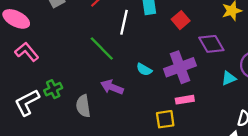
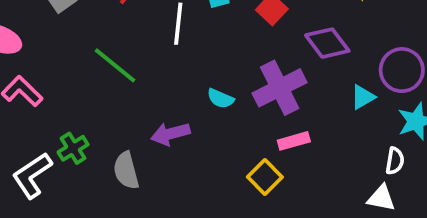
green line: (102, 48) -> (115, 65), moved
purple arrow: (112, 87) -> (170, 134), turned -30
yellow square: (165, 119) -> (265, 177), turned -30

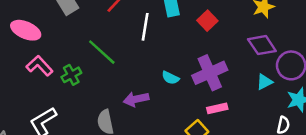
purple diamond: (327, 43) -> (262, 45), moved
green cross: (73, 148) -> (71, 75), moved

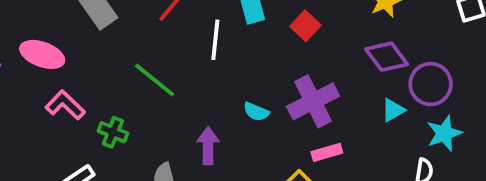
green cross: (71, 75) -> (113, 132), moved, turned -36
purple arrow: (136, 99) -> (208, 146), turned 105

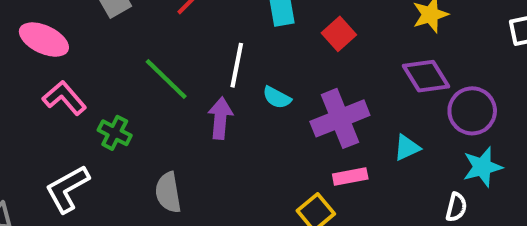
white line: (215, 40) -> (237, 65), moved
cyan triangle: (393, 110) -> (407, 148), moved
cyan semicircle: (256, 112) -> (277, 98), moved
purple arrow: (208, 146) -> (220, 118), moved

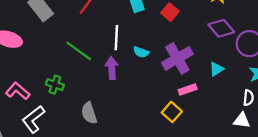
pink L-shape: (64, 98) -> (18, 91), moved

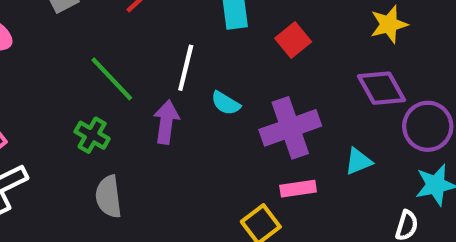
green cross: (55, 85) -> (92, 135), moved

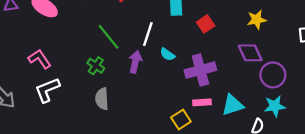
cyan triangle: (358, 161) -> (233, 105), moved, size x1.5

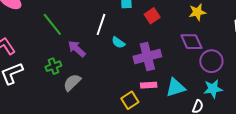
green line: (108, 37) -> (52, 24), moved
purple arrow: (135, 62) -> (77, 49), moved, turned -60
green cross: (96, 66) -> (53, 66), moved, turned 35
gray semicircle: (102, 99) -> (72, 82), moved, turned 48

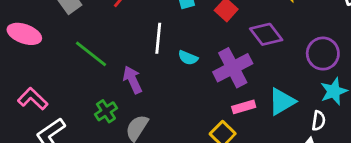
purple diamond: (191, 42) -> (266, 34), moved
purple arrow: (77, 49) -> (132, 80), turned 36

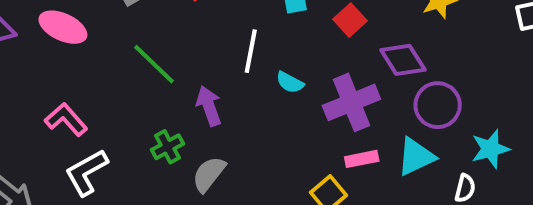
purple circle: (323, 54) -> (438, 105), moved

